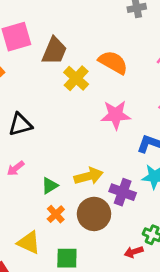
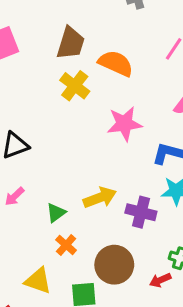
brown trapezoid: (54, 51) -> (71, 43), moved
brown circle: (94, 214) -> (114, 265), moved

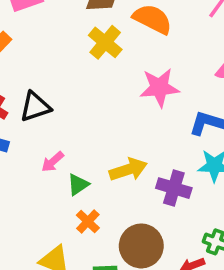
pink arrow: (15, 196) -> (53, 162), moved

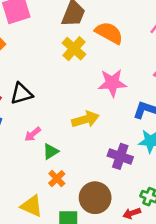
yellow arrow: (128, 170) -> (85, 119), moved

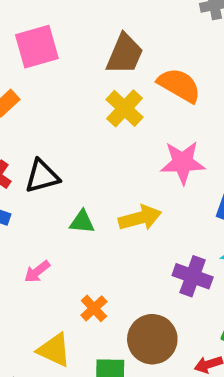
pink arrow: (33, 134) -> (37, 272), moved
green triangle: (51, 151) -> (82, 222), moved, turned 36

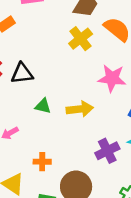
purple cross: (193, 276) -> (107, 151), turned 35
orange cross: (94, 308) -> (42, 162), turned 35

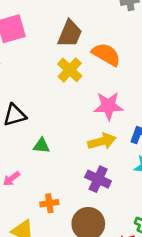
yellow arrow: (80, 109) -> (102, 141), moved
purple cross: (107, 151) -> (98, 179), moved, turned -30

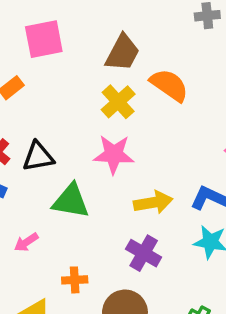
pink star: (108, 106) -> (114, 154), moved
green triangle: (41, 146) -> (71, 201), size x1.6

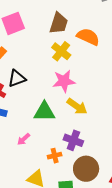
black triangle: (38, 157) -> (17, 79), moved
yellow arrow: (153, 202) -> (77, 106), moved, turned 55
purple cross: (144, 253) -> (73, 140), moved

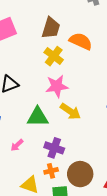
purple cross: (73, 140) -> (54, 148), moved
orange cross: (55, 156) -> (51, 171), moved

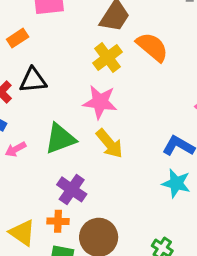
green triangle: (38, 117) -> (60, 139), turned -35
pink arrow: (17, 145) -> (16, 149), moved

